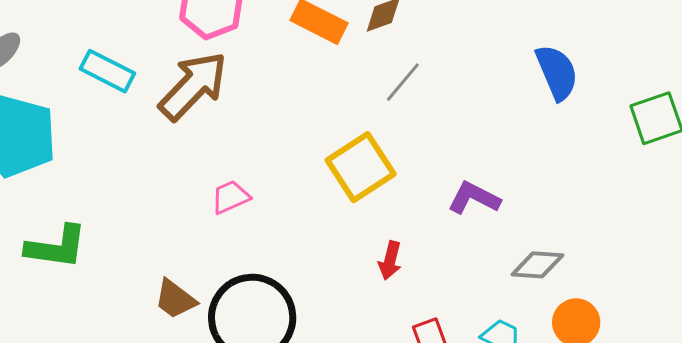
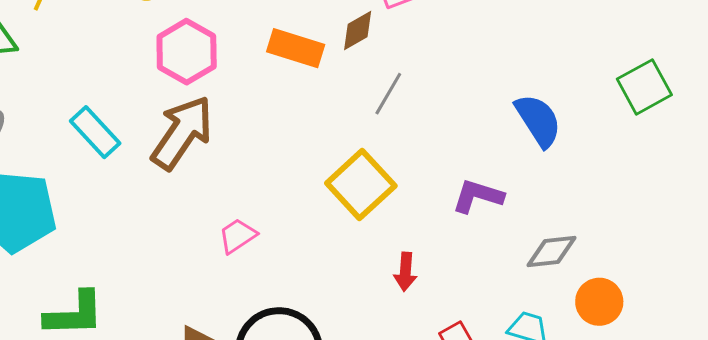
cyan rectangle: (107, 71) -> (95, 132), turned 30
blue semicircle: (557, 72) -> (538, 120), moved

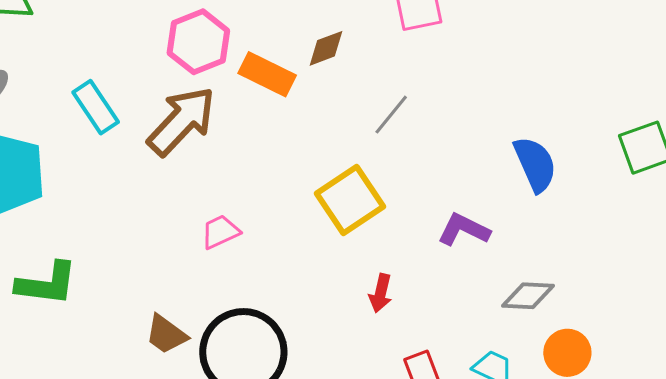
brown diamond: (358, 30) -> (326, 48), moved
orange rectangle: (296, 48) -> (267, 74), moved

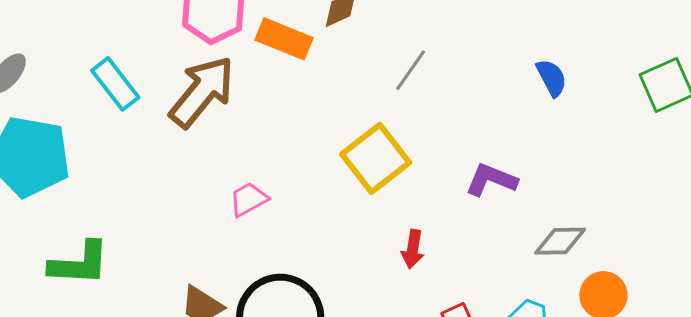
blue semicircle: (535, 164) -> (552, 78), moved, size x0.7

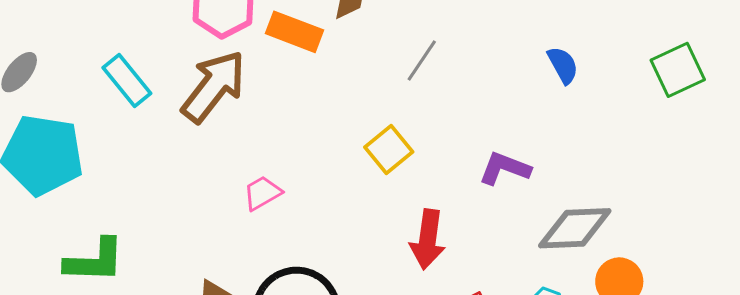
yellow square: (376, 158) -> (389, 149), size x0.7
gray diamond: (560, 241) -> (575, 228), size x1.4
red arrow: (413, 249) -> (428, 239), size x1.5

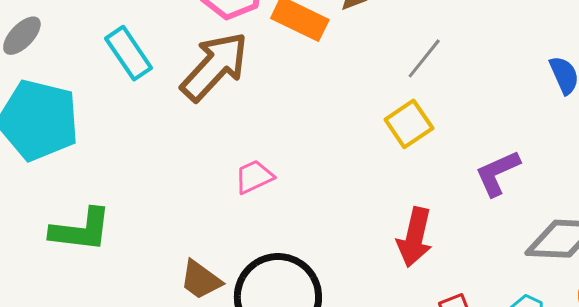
yellow square: (389, 149) -> (409, 124), moved
purple L-shape: (505, 168) -> (498, 173), turned -50

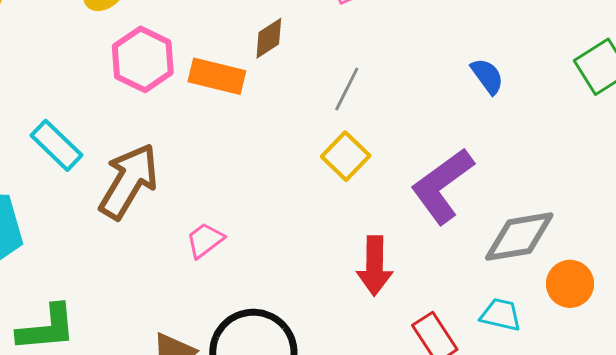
brown arrow: (214, 66) -> (129, 181), moved
purple L-shape: (498, 173) -> (442, 186), size x1.5

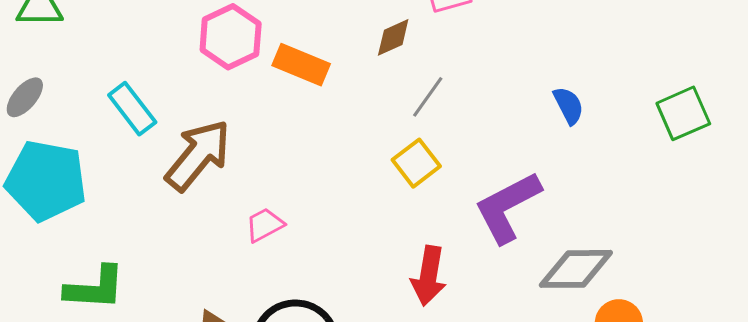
brown diamond: (269, 38) -> (393, 37), moved

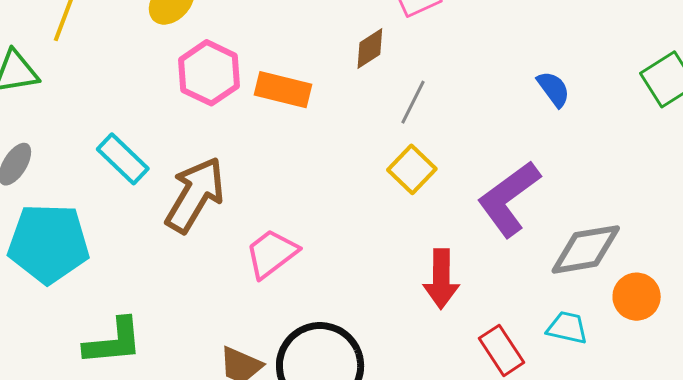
pink trapezoid: (265, 225) -> (271, 254), size x1.4

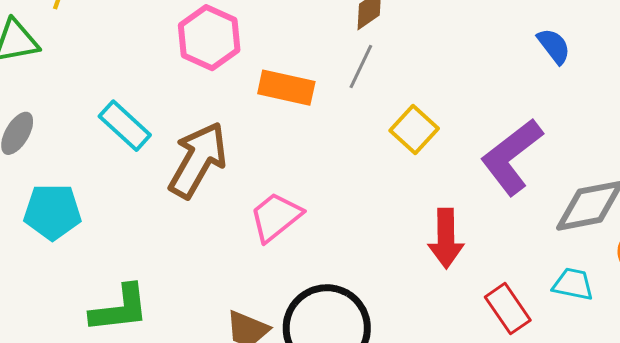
orange rectangle: (283, 90) -> (286, 88), moved
gray line: (413, 102) -> (361, 67), moved
cyan pentagon: (49, 243) -> (53, 212), size x0.7

